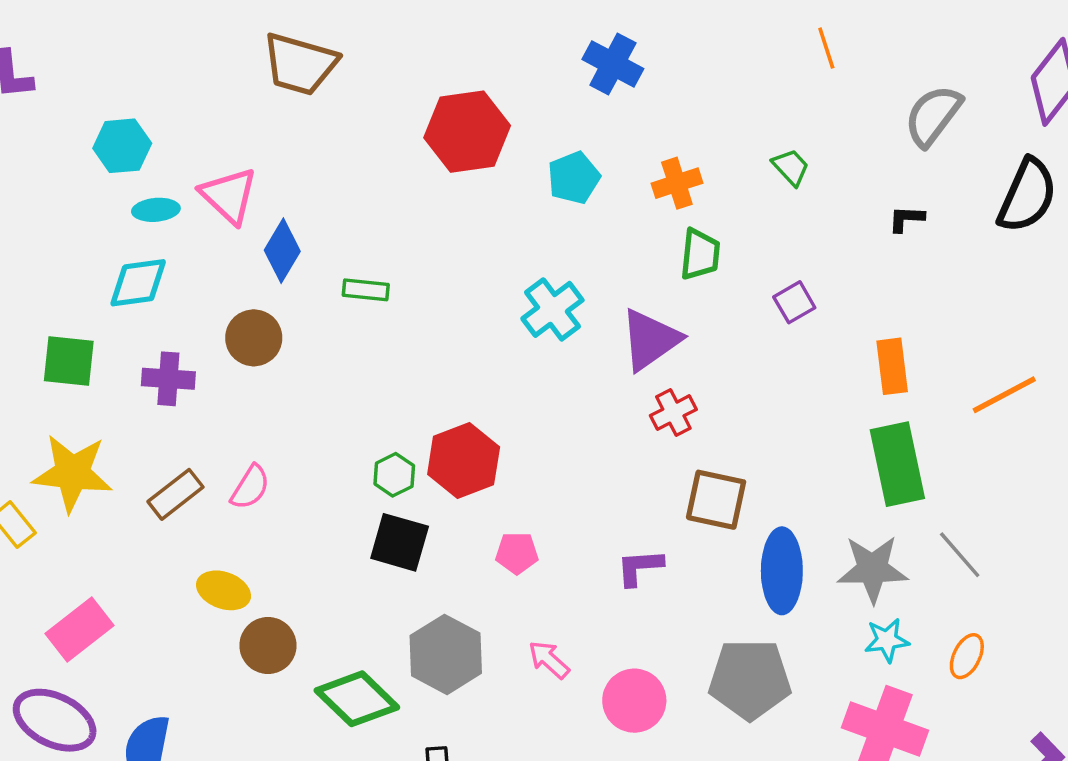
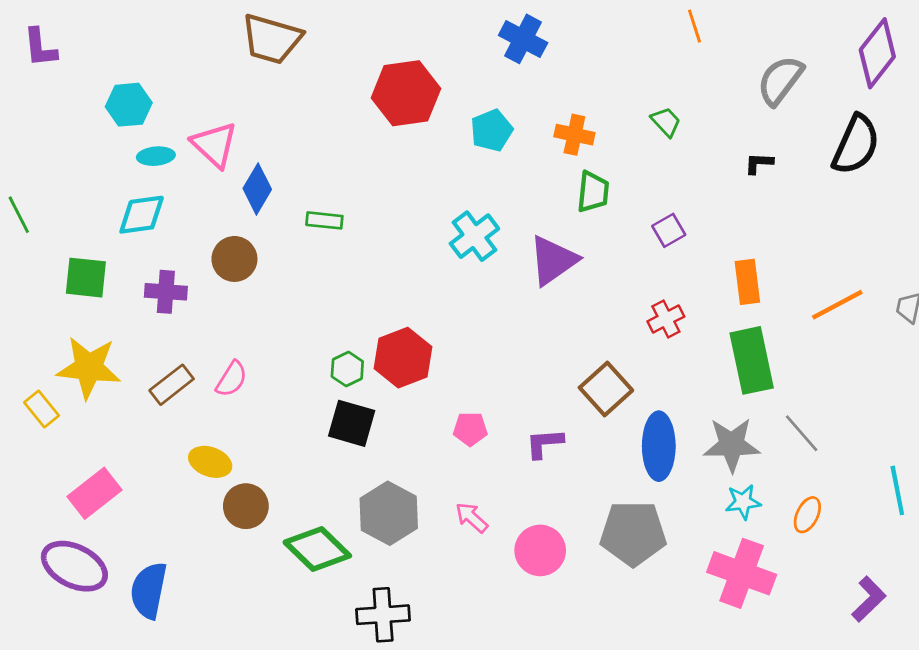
orange cross: (677, 183) -> (574, 135), turned 30
red cross: (673, 413) -> (666, 319), moved
brown square: (716, 500) -> (606, 389), turned 36
pink pentagon: (517, 553) -> (470, 429), moved

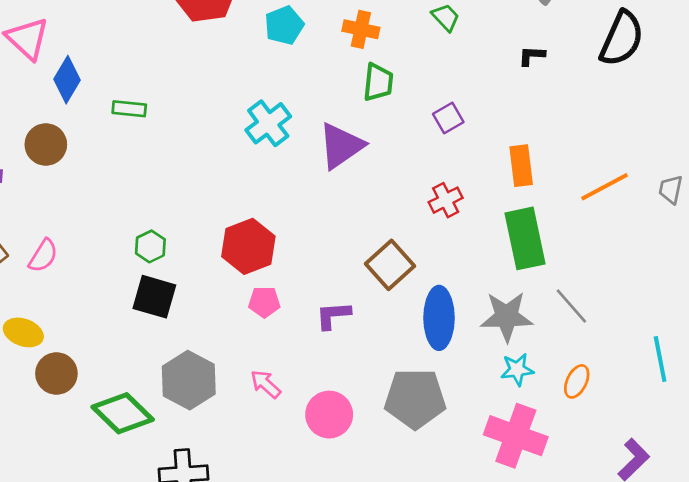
red hexagon: (403, 358) -> (248, 246), moved

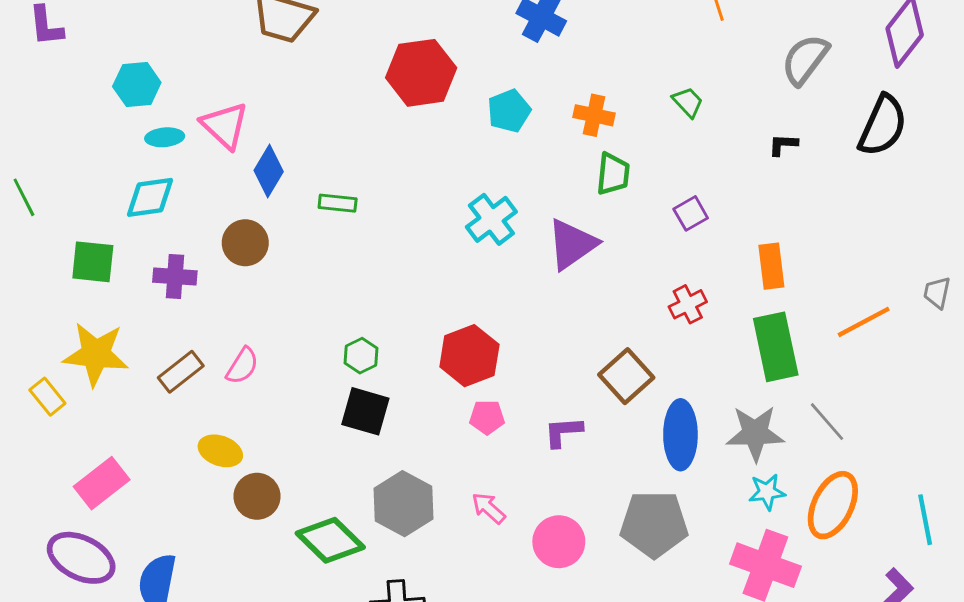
orange line: (604, 187) -> (864, 322), moved
cyan line: (660, 359) -> (925, 520), moved
orange ellipse: (577, 381) -> (833, 505), size x1.8

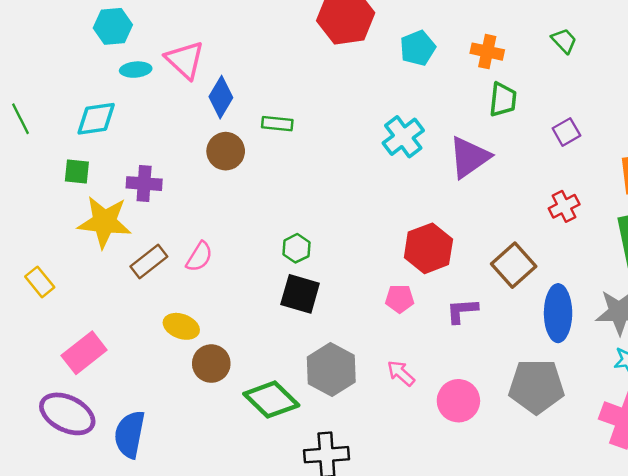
cyan diamond: (150, 197) -> (96, 119), moved
brown circle: (245, 243) -> (226, 151), moved
green square: (93, 262) -> (77, 172), size x0.7
yellow star: (96, 354) -> (104, 222), moved
red hexagon: (469, 356) -> (428, 248), moved

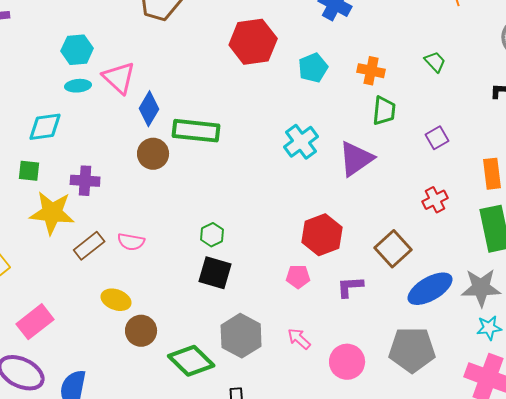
cyan hexagon: (113, 26) -> (77, 50), moved
green rectangle: (277, 124) -> (196, 131), size x1.8
pink semicircle: (199, 257) -> (131, 242), turned 68
blue ellipse: (558, 313) -> (430, 289), turned 60

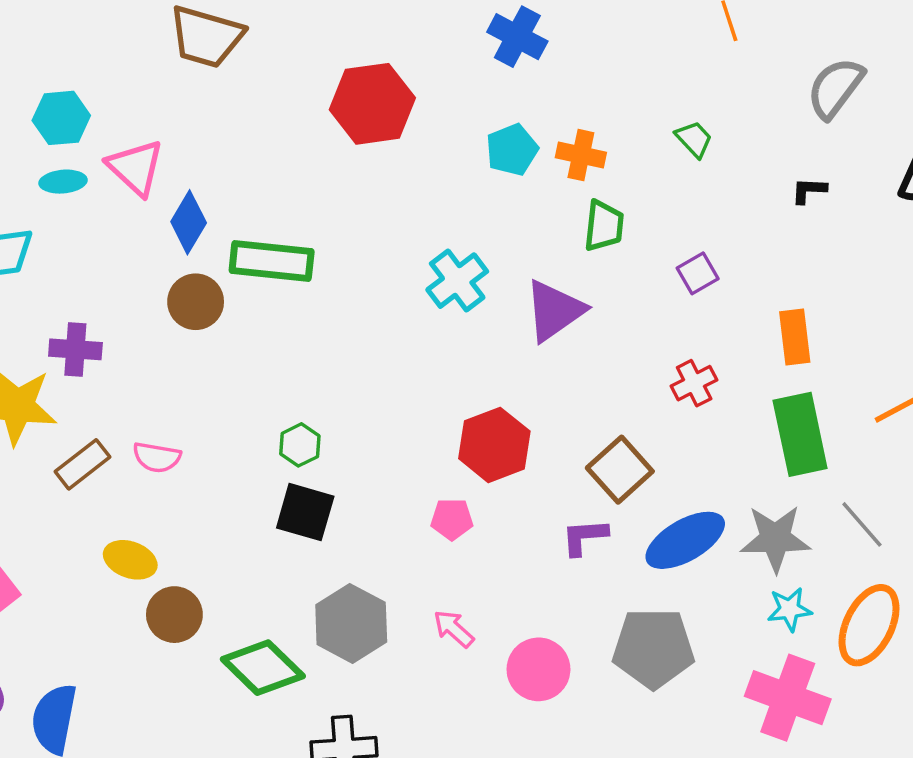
cyan pentagon: (313, 68) -> (512, 150), moved
purple L-shape: (350, 287) -> (584, 537), moved

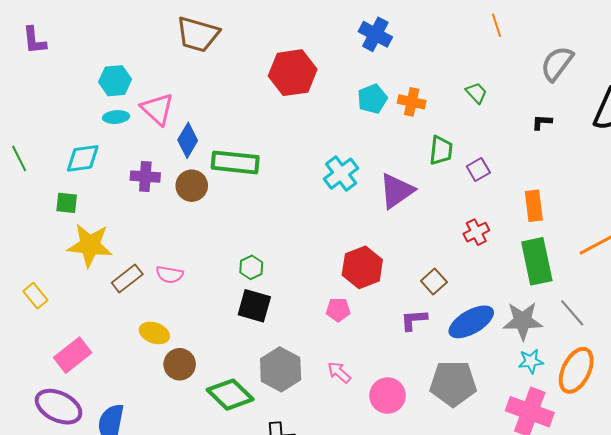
green trapezoid: (604, 226) -> (441, 150), moved
purple cross: (75, 349) -> (145, 177), moved
brown square: (620, 470) -> (434, 282), size x0.7

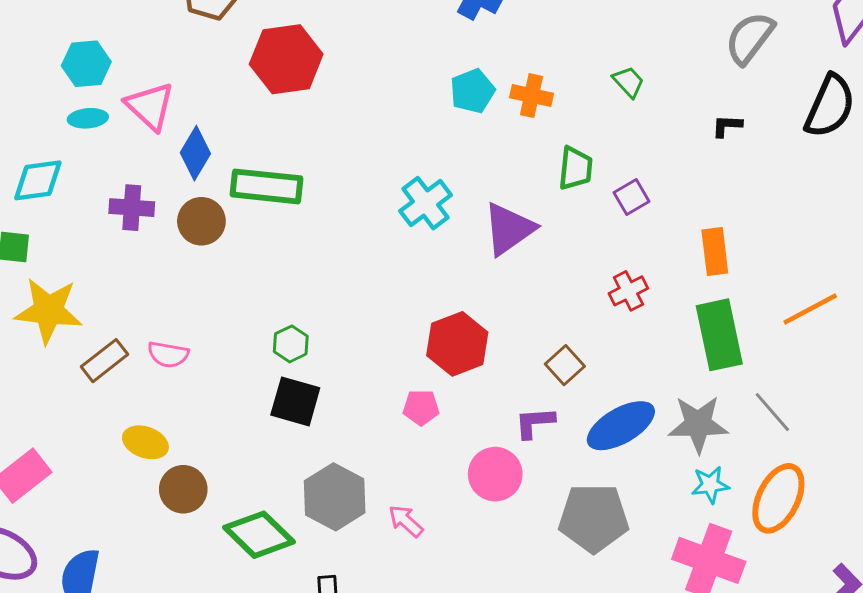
red hexagon: (293, 73) -> (286, 59), moved
pink arrow: (339, 372) -> (406, 521), moved
pink circle: (387, 396) -> (495, 474), moved

